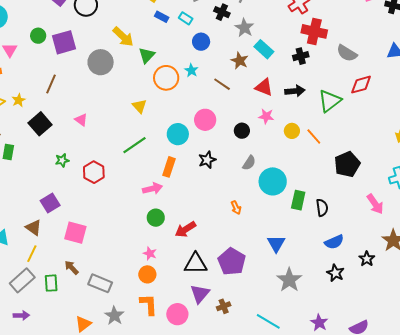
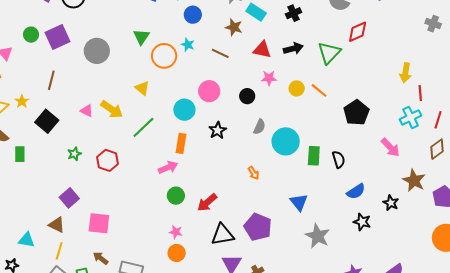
yellow arrow: (123, 37) -> (112, 109), moved

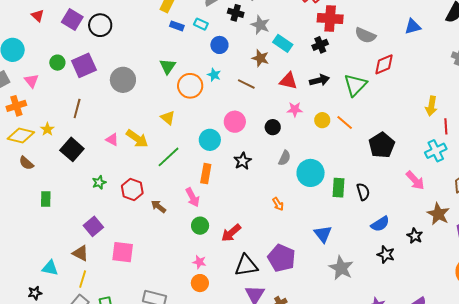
green rectangle: (20, 154) -> (46, 199), moved
pink arrow: (168, 167) -> (193, 197), turned 84
brown arrow: (101, 258) -> (158, 206), moved

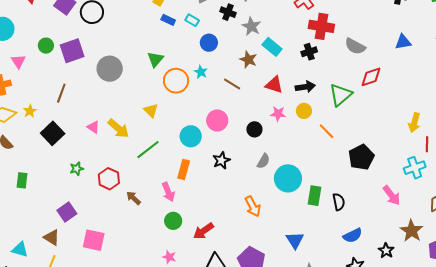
yellow circle: (322, 120) -> (304, 111), moved
orange arrow: (278, 204) -> (253, 206), size x1.5

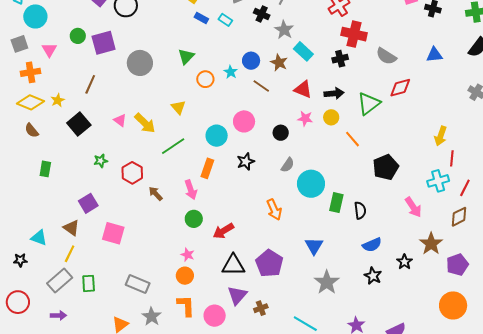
blue circle: (209, 43) -> (251, 61), moved
orange circle: (176, 81) -> (205, 79), size x0.7

